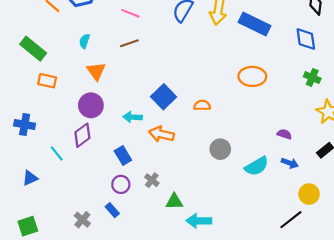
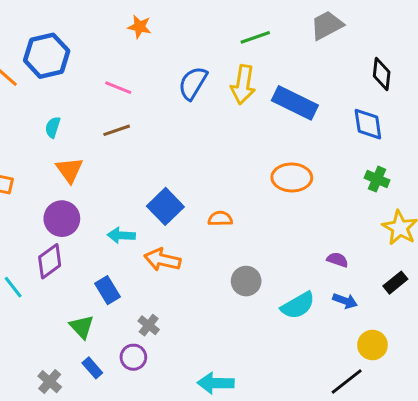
purple circle: (121, 184) -> (133, 357), moved
green triangle: (174, 202) -> (82, 327), moved, turned 48

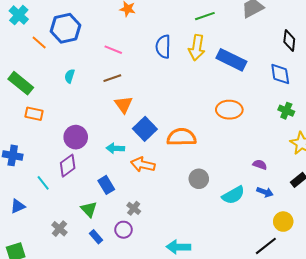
blue semicircle: (193, 83) -> (163, 47), turned -30
orange triangle: (69, 170) -> (124, 105), moved
orange semicircle: (220, 219) -> (181, 137), size x1.8
gray cross: (50, 382) -> (59, 229), moved

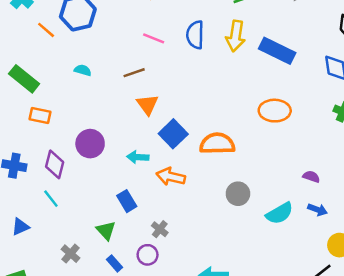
pink line: (113, 50) -> (154, 38), moved
cyan semicircle: (70, 76) -> (83, 70), turned 88
purple diamond: (68, 166) -> (55, 164), moved, turned -40

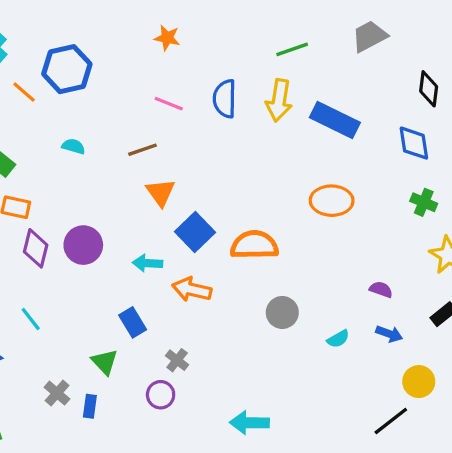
purple diamond: (55, 164) -> (36, 248), moved
cyan semicircle: (280, 213) -> (338, 339), size x0.6
blue rectangle: (115, 263) -> (90, 406), moved, turned 49

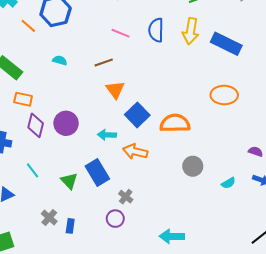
blue rectangle: (133, 322) -> (97, 173), size x1.4
green triangle: (105, 362) -> (69, 181), moved

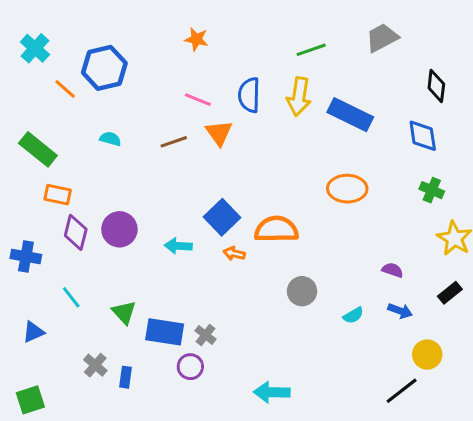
orange triangle: (115, 90) -> (219, 133), moved
orange arrow: (135, 152) -> (234, 253), moved, size x0.6
blue rectangle: (97, 173) -> (165, 332), moved, turned -50

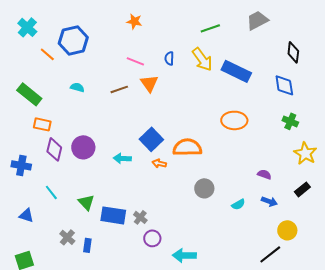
blue semicircle: (249, 95) -> (169, 58), size x0.6
yellow arrow: (299, 97) -> (202, 59), turned -45
blue triangle: (33, 332) -> (26, 215), turned 42
purple circle: (190, 367) -> (152, 238), moved

